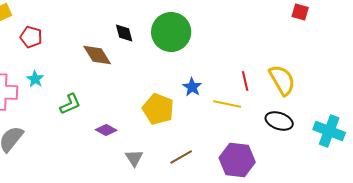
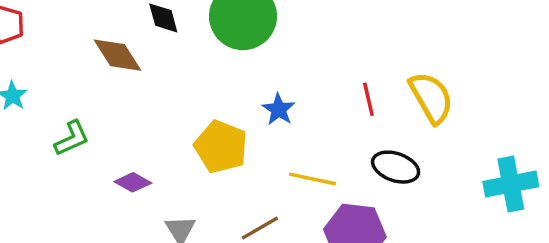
yellow line: (227, 104) -> (313, 179), moved
black ellipse: (279, 121) -> (396, 167), moved
cyan cross: (329, 131) -> (511, 184), turned -32

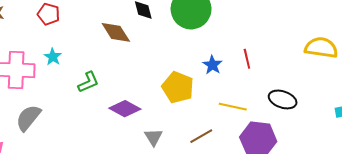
yellow semicircle: (431, 98) -> (321, 48), moved, turned -52
red line: (368, 99) -> (247, 59), moved
purple diamond: (133, 182) -> (125, 109), size x1.4

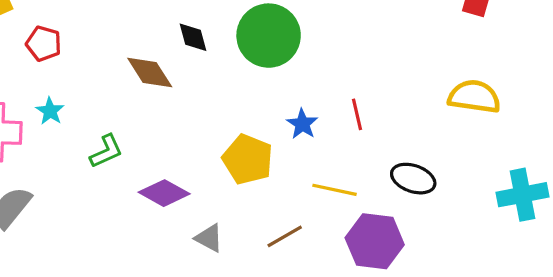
gray triangle: (153, 137) -> (209, 238), turned -30

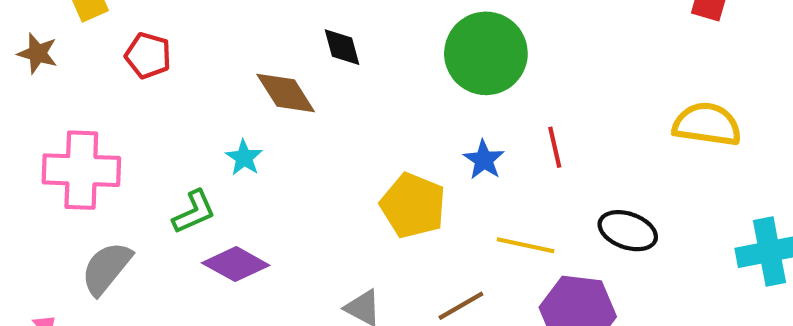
green circle: (269, 36) -> (486, 53), moved
cyan star: (50, 111) -> (244, 158), moved
green L-shape: (106, 151) -> (194, 212), moved
purple diamond: (164, 193) -> (236, 264), moved

